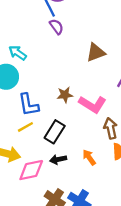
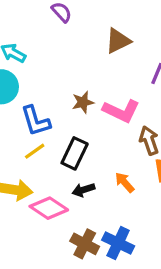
pink diamond: (31, 170) -> (49, 208), turned 52

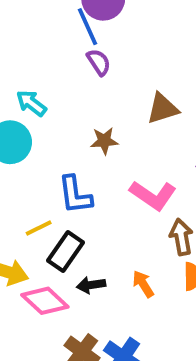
brown star: (83, 102) -> (104, 141), moved
blue L-shape: (36, 121) -> (75, 195), moved
black rectangle: (75, 153) -> (65, 252), moved

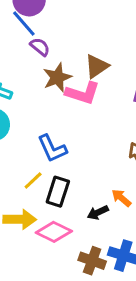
brown star: (104, 141) -> (57, 77), moved, size x1.4
pink L-shape: (153, 195) -> (83, 93), moved
black arrow: (91, 285) -> (98, 212), moved

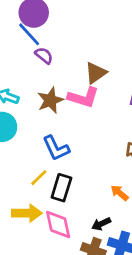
brown star: (57, 77) -> (50, 100), moved
black arrow: (98, 212) -> (101, 224), moved
pink diamond: (54, 232) -> (58, 224), turned 52

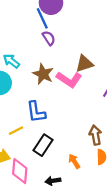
brown star: (50, 100) -> (43, 74), turned 30
black rectangle: (61, 188) -> (43, 145), moved

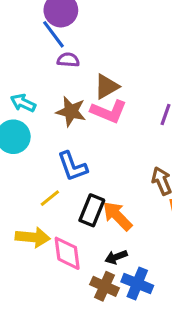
purple semicircle: (49, 38) -> (68, 60), turned -40
brown triangle: (84, 64) -> (107, 86), moved
orange arrow: (74, 161) -> (117, 216), moved, size x1.5

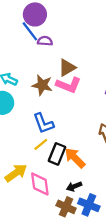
purple semicircle: (68, 60) -> (45, 41), moved
yellow line: (50, 198) -> (41, 144), moved
yellow arrow: (33, 237) -> (16, 173), turned -40

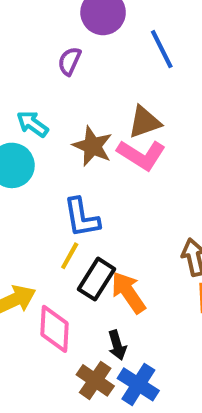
blue line: (30, 31) -> (162, 49), moved
purple semicircle: (45, 41) -> (69, 61), moved, turned -80
yellow line: (41, 144) -> (70, 256), turned -32
black arrow: (74, 186) -> (117, 345), turned -96

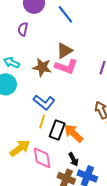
blue L-shape: (82, 218) -> (44, 102), turned -30

